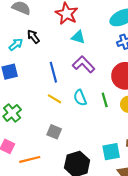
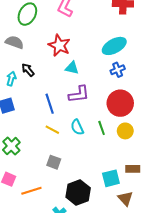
cyan arrow: (16, 44) -> (11, 79), turned -32
purple L-shape: (84, 64) -> (79, 94), turned 130

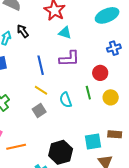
blue cross: (118, 70) -> (114, 48), moved
red circle: (120, 103) -> (100, 73), moved, size x0.6
cyan semicircle: (77, 127) -> (66, 100), moved
gray square: (54, 162) -> (39, 110), moved, turned 32

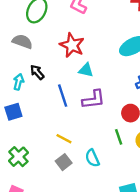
blue line: (41, 65) -> (63, 96), moved
cyan semicircle: (66, 100) -> (92, 158), moved

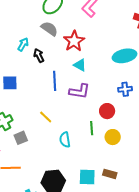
gray semicircle: (22, 42) -> (49, 29), moved
cyan arrow: (19, 82) -> (23, 44), moved
gray square: (64, 162) -> (21, 138), moved

